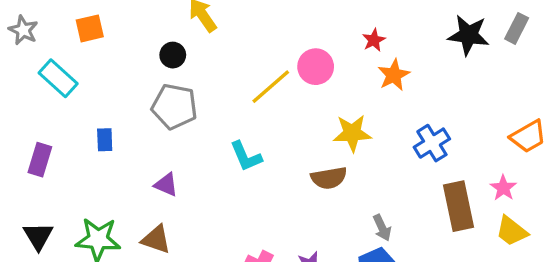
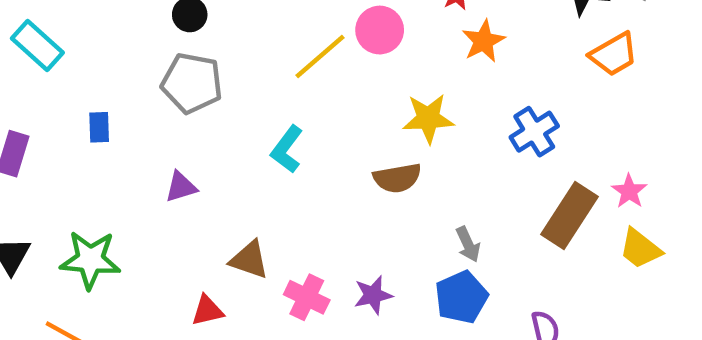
orange trapezoid: (528, 136) -> (614, 54), moved
cyan L-shape: (246, 156) -> (287, 149), turned 60
purple triangle: (166, 185) -> (181, 187), turned -40
brown rectangle: (458, 206) -> (570, 216), turned 45
brown triangle: (156, 239) -> (249, 260), moved

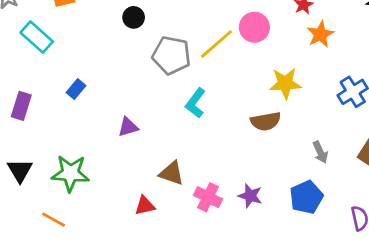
gray pentagon: (192, 83) -> (172, 55), moved
blue rectangle: (99, 127) -> (76, 89), turned 42
gray arrow: (468, 244) -> (320, 152), moved
purple star: (373, 295) -> (250, 196), turned 30

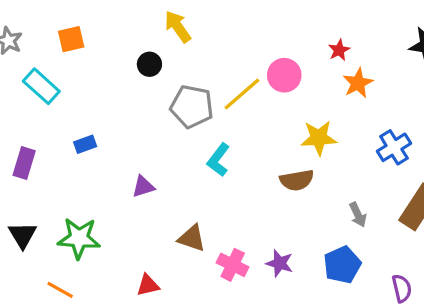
blue rectangle: (76, 89) -> (85, 144), turned 30
red triangle: (145, 206) -> (148, 285), moved

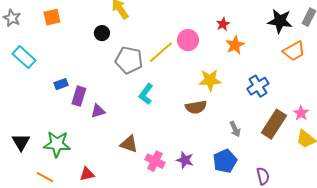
cyan rectangle: (41, 86) -> (24, 57), moved
purple rectangle: (24, 163) -> (79, 96), moved
red triangle: (148, 285) -> (87, 174), moved

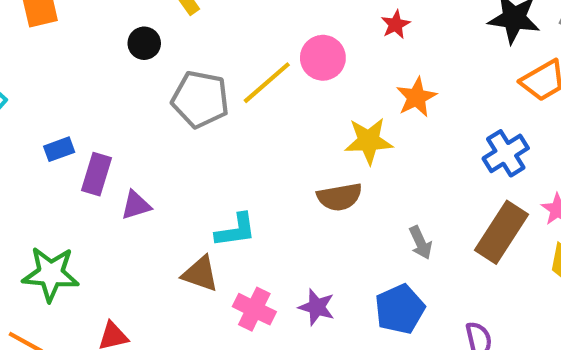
orange star: (235, 45) -> (416, 97), moved
blue cross: (258, 86) -> (506, 153), moved
cyan L-shape: (146, 94) -> (236, 230), moved, turned -135

